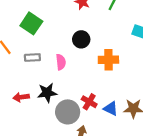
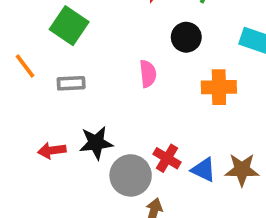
black circle: (81, 39) -> (186, 37), moved
orange cross: (108, 60) -> (219, 87), moved
pink semicircle: (61, 62) -> (148, 74), moved

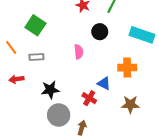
orange cross: (219, 87) -> (127, 68), moved
red arrow: (52, 150) -> (16, 79), moved
blue triangle: (204, 170) -> (104, 83), moved
gray circle: (131, 175) -> (59, 115), moved

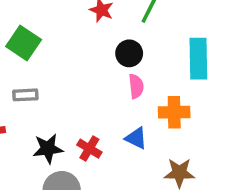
cyan rectangle: (142, 35) -> (198, 59), turned 70
pink semicircle: (79, 52) -> (136, 86), moved
red cross: (89, 98) -> (89, 149), moved

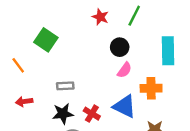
pink semicircle: (136, 86) -> (124, 70), turned 42
gray rectangle: (25, 95) -> (65, 86), moved
blue triangle: (136, 138) -> (124, 106), size x1.5

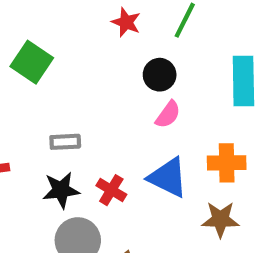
orange cross: (151, 88) -> (227, 163), moved

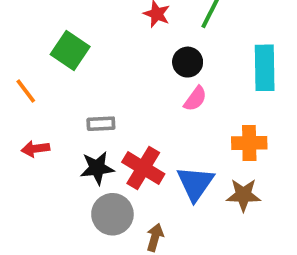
blue triangle: (168, 177) -> (195, 183), moved, turned 39
red cross: (111, 190) -> (143, 168), size x1.5

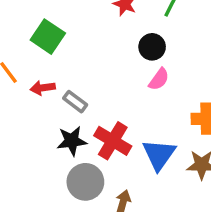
gray rectangle: (101, 124) -> (75, 102), turned 40
red arrow: (35, 149) -> (43, 88), moved

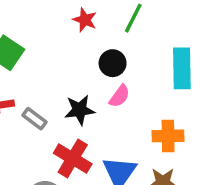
black star: (72, 141) -> (80, 110), moved

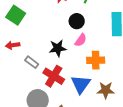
gray rectangle: (35, 119) -> (32, 62), moved
orange cross: (168, 136) -> (96, 60), moved

